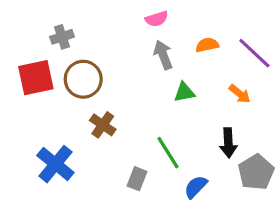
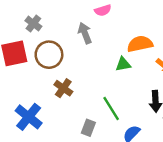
gray cross: (62, 37) -> (33, 24), turned -35
orange semicircle: (207, 45) -> (140, 44), moved, size x1.5
gray arrow: (163, 55) -> (85, 33), moved

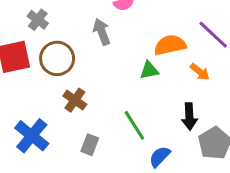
gray rectangle: (88, 128) -> (90, 145), moved

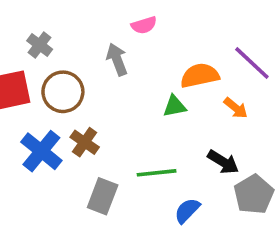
black arrow: (189, 116) -> (223, 162), turned -55
green line: (134, 125) -> (157, 173), turned -64
blue cross: (32, 136) -> (41, 151), moved
gray rectangle: (90, 145) -> (103, 196), size x1.4

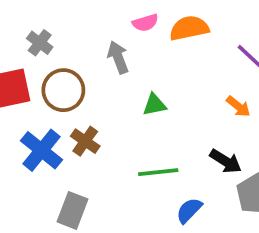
orange semicircle: (200, 76) -> (189, 28), moved
green triangle: (175, 106) -> (154, 105), moved
gray rectangle: (103, 196) -> (72, 210), moved

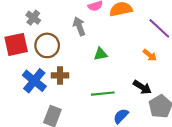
brown cross: (85, 141) -> (60, 75), turned -35

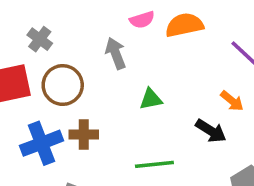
blue cross: (34, 81) -> (42, 143), turned 30
black arrow: (142, 87) -> (211, 131), moved

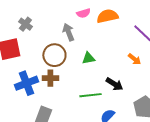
brown circle: (63, 85) -> (54, 55), moved
black arrow: (211, 131) -> (114, 84), moved

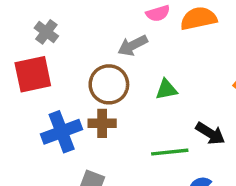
gray cross: (25, 24) -> (46, 32), moved
gray arrow: (68, 32) -> (133, 45), turned -96

